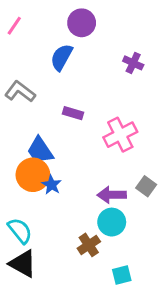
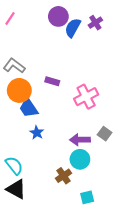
blue semicircle: (62, 57) -> (73, 28), moved
purple cross: (133, 63) -> (95, 23), moved, turned 32
orange circle: (33, 175) -> (19, 90), moved

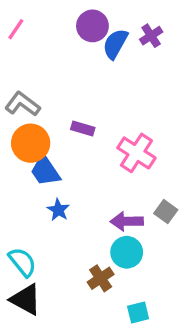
pink cross: (86, 97) -> (136, 153), turned -30

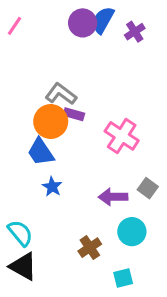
blue semicircle: (115, 44) -> (103, 20), moved
gray L-shape: (22, 104) -> (61, 94), moved
orange circle: (31, 143) -> (51, 121), moved
cyan circle: (127, 252) -> (132, 232), moved

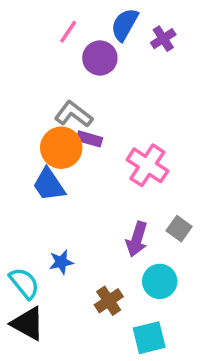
purple circle: (83, 23) -> (100, 58), moved
pink line: (14, 26) -> (68, 32), moved
blue star: (52, 187) -> (61, 262), moved, turned 30
purple arrow: (113, 197) -> (137, 239), turned -72
cyan square: (123, 278) -> (149, 338), size x1.4

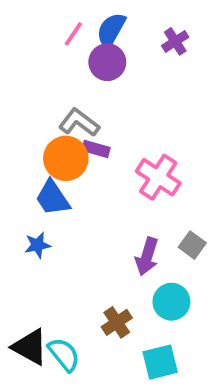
blue semicircle: (125, 25) -> (111, 30), moved
blue star: (61, 262) -> (38, 245), moved
cyan semicircle: (24, 283) -> (64, 354), moved

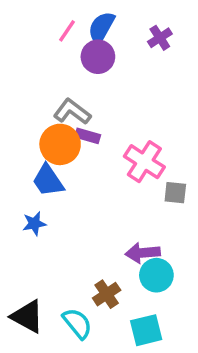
gray square: (192, 245) -> (175, 193), moved, turned -30
purple arrow: (147, 256) -> (143, 253), moved, turned 68
cyan semicircle: (64, 354) -> (77, 323), moved

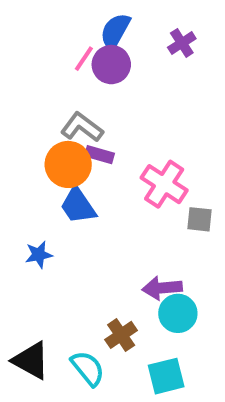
pink line: (67, 31) -> (84, 59), moved
blue trapezoid: (48, 181) -> (78, 206), moved

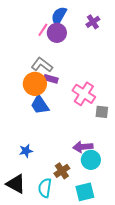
blue star: (39, 255) -> (26, 151), moved
cyan semicircle: (88, 368) -> (45, 188), turned -132

